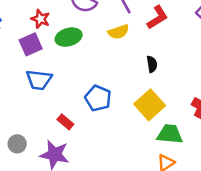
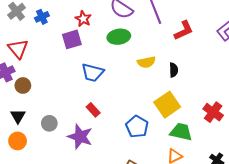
yellow semicircle: (119, 32) -> (146, 62), moved
green ellipse: (69, 37) -> (119, 37), moved
blue trapezoid: (39, 80) -> (93, 73), moved
blue pentagon: (98, 98) -> (137, 127), moved

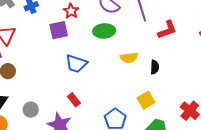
yellow square: (167, 105) -> (146, 100), size x0.7

